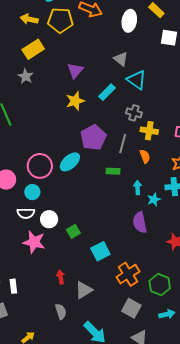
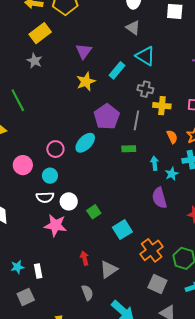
gray triangle: (121, 59) -> (133, 28), moved
orange semicircle: (145, 156) -> (172, 137), moved
pink circle: (40, 166) -> (55, 149), size x0.7

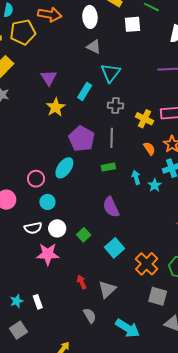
cyan triangle: (145, 56) -> (110, 73), turned 45
yellow cross: (162, 106) -> (144, 119), moved, turned 30
cyan circle: (50, 176) -> (47, 202), moved
purple semicircle: (159, 198) -> (111, 207), moved
gray square: (26, 297) -> (18, 330), moved

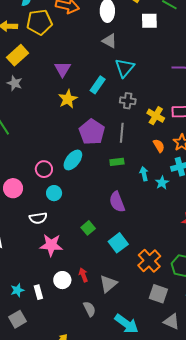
white circle: (57, 228) -> (62, 280), moved

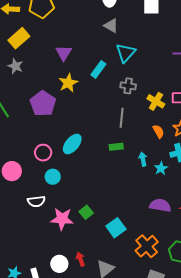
purple pentagon: (92, 132) -> (43, 104), moved
purple semicircle: (117, 202) -> (160, 205), moved, turned 120
pink star: (51, 245) -> (62, 219), moved

